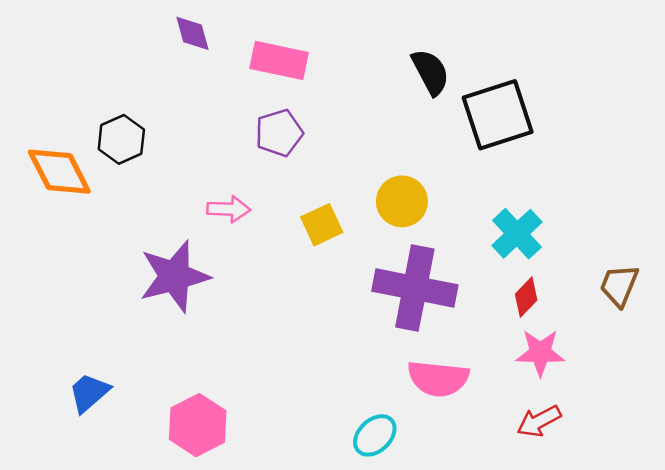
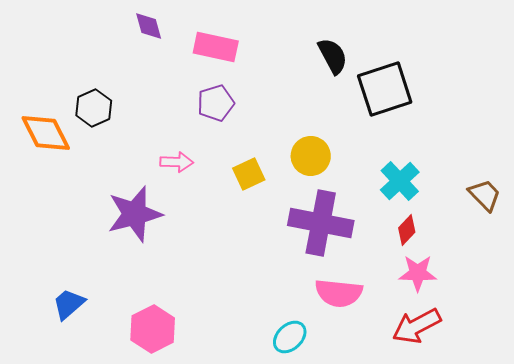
brown trapezoid: (619, 285) -> (485, 195), moved, turned 114
red arrow: (539, 421) -> (417, 326), size x1.4

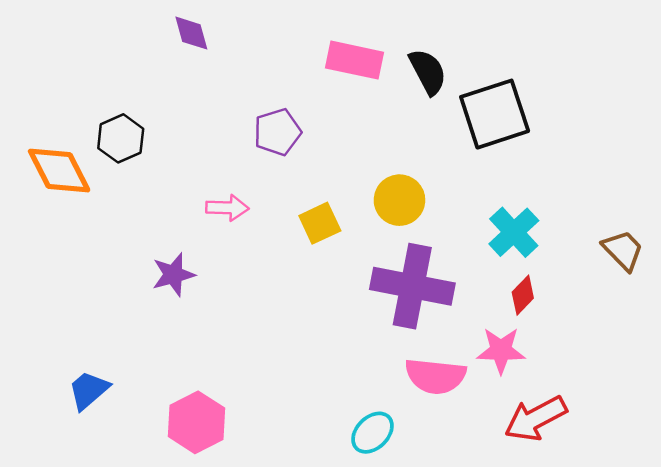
pink rectangle: (216, 47) -> (355, 60), moved
purple star: (135, 214) -> (173, 275), size x0.6
pink star: (418, 273) -> (501, 350), moved

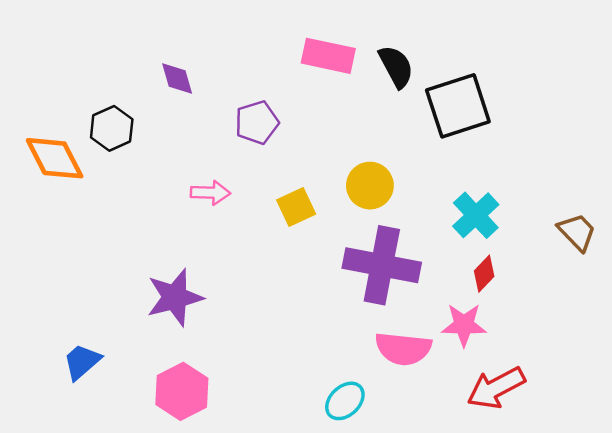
purple diamond: (191, 33) -> (177, 78), moved
purple star: (173, 275) -> (175, 297), moved, size x1.4

